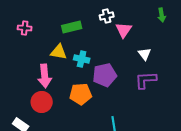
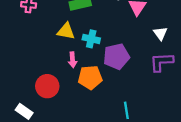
pink arrow: (45, 76) -> (73, 60), moved, size x0.6

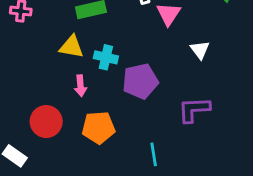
purple L-shape: (162, 62) -> (194, 110), moved
orange pentagon: (90, 77) -> (98, 127), moved

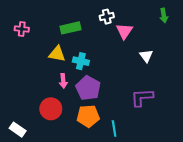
purple pentagon: (140, 81) -> (88, 88), moved, turned -30
red circle: (46, 122) -> (51, 109), moved
orange pentagon: (98, 127) -> (88, 116), moved

